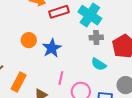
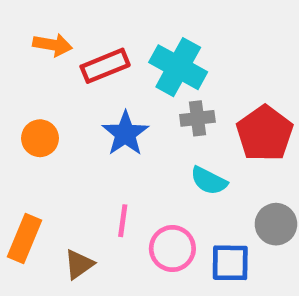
blue star: (52, 48) -> (125, 134), moved

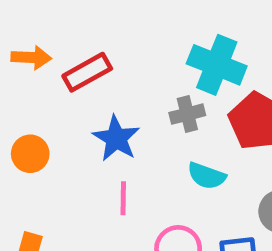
cyan cross: (178, 67) -> (217, 65), moved
pink line: (123, 221) -> (123, 198), moved

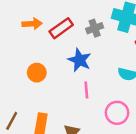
gray cross: (187, 114) -> (95, 28), moved

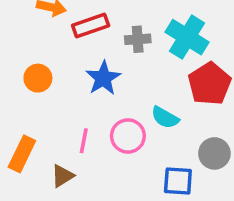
pink line: (86, 90) -> (84, 141), moved
pink circle: (117, 113) -> (128, 136), moved

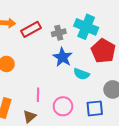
blue star: (103, 78) -> (63, 57), moved
pink circle: (128, 136) -> (63, 106), moved

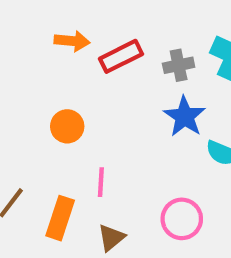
pink line: (38, 95) -> (101, 182), moved

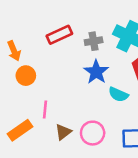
orange arrow: (72, 41) -> (14, 51), moved, turned 60
orange rectangle: (60, 218) -> (20, 130), turned 35
brown triangle: (111, 238) -> (63, 132), moved

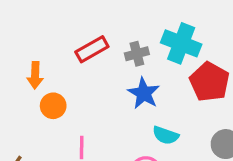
orange arrow: (14, 51) -> (35, 75), turned 30
cyan semicircle: (118, 94) -> (166, 135), moved

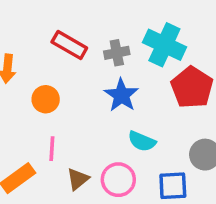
red rectangle: (92, 49) -> (69, 45), turned 56
orange circle: (53, 106) -> (46, 99), moved

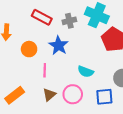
blue star: (121, 95) -> (59, 45), moved
pink line: (52, 149) -> (45, 70), moved

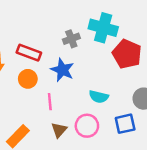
red rectangle: (42, 17) -> (29, 53), moved

